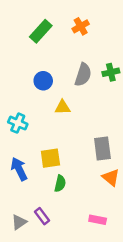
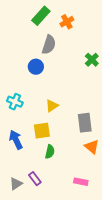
green rectangle: (41, 31) -> (41, 16), moved
green cross: (111, 72) -> (92, 60), turned -32
gray semicircle: (83, 75) -> (49, 45), moved
yellow triangle: (63, 107) -> (52, 106), moved, turned -32

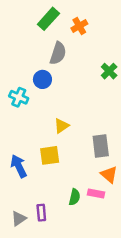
cyan cross: (15, 102) -> (19, 97), moved
green semicircle: (50, 152) -> (75, 197), moved
purple rectangle: (35, 179) -> (41, 213), turned 32
pink rectangle: (81, 182) -> (96, 194), moved

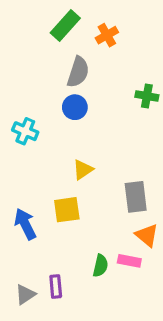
green cross: (109, 71) -> (147, 96), turned -35
blue circle: (42, 79) -> (75, 107), moved

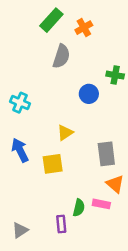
blue circle: (75, 107) -> (89, 94), moved
blue arrow: (25, 224) -> (20, 150), moved
purple rectangle: (56, 286) -> (61, 224), moved

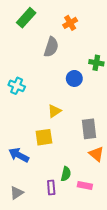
green rectangle: (51, 20) -> (26, 18), moved
blue arrow: (20, 150) -> (19, 155), moved, turned -36
pink rectangle: (101, 204) -> (85, 185), moved

